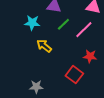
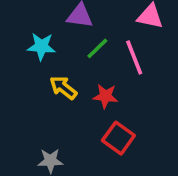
pink line: (84, 30) -> (134, 57), turned -66
red star: (90, 56) -> (105, 96), moved

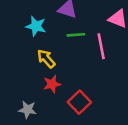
green line: (97, 48) -> (76, 35), turned 30
red star: (105, 96) -> (52, 84), moved, turned -30

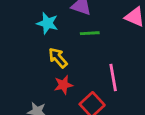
pink line: (101, 46) -> (113, 77), moved

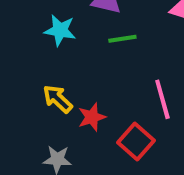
yellow arrow: (58, 58) -> (58, 99), moved

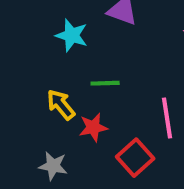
green line: (122, 39) -> (105, 83), moved

